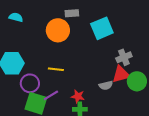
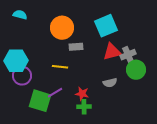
gray rectangle: (72, 13) -> (76, 47), moved
red triangle: (121, 74) -> (112, 52), moved
green circle: (137, 81) -> (136, 70), moved
purple circle: (30, 83) -> (22, 76), moved

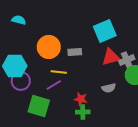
orange circle: (62, 28) -> (49, 47), moved
purple line: (55, 93) -> (54, 85), moved

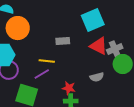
orange circle: (49, 47) -> (18, 28), moved
red triangle: (111, 57) -> (99, 46), turned 42

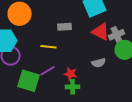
purple line: (42, 74) -> (48, 71), moved

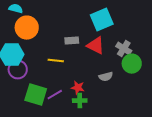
red triangle: (101, 32) -> (96, 46), moved
gray cross: (117, 35) -> (124, 49), turned -35
purple line: (48, 71) -> (55, 95), moved

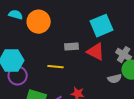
orange circle: (27, 28) -> (39, 22), moved
gray semicircle: (106, 77) -> (115, 79), moved

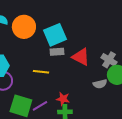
cyan square: (102, 26) -> (55, 35), moved

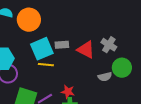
cyan square: (55, 35) -> (42, 49), moved
gray cross: (109, 60) -> (109, 45), moved

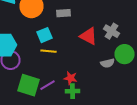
gray rectangle: (62, 45) -> (64, 13), moved
cyan square: (42, 49) -> (44, 35), size x0.7

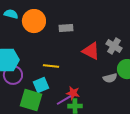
cyan square: (44, 35) -> (41, 85), moved
purple line: (48, 85) -> (64, 100), moved

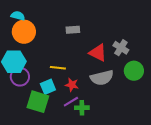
orange circle: (34, 21) -> (24, 32), moved
gray semicircle: (110, 78) -> (102, 78), moved, size x1.6
red star: (73, 93) -> (72, 85), moved

